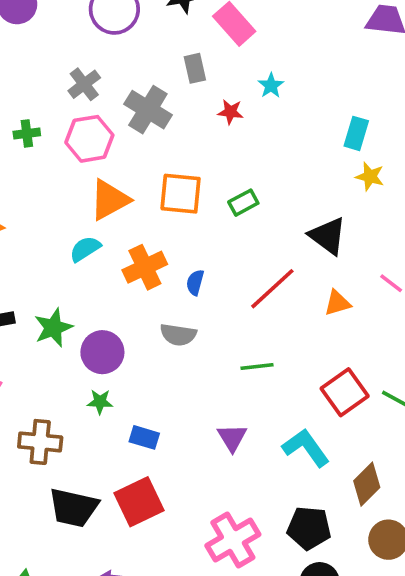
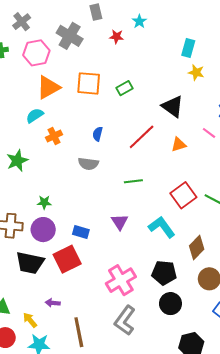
gray cross: (84, 84) -> (22, 22), moved
orange cross: (145, 267) -> (54, 136), moved, size x0.7
purple circle: (102, 352) -> (43, 230), moved
blue rectangle: (144, 437) -> (81, 232), moved

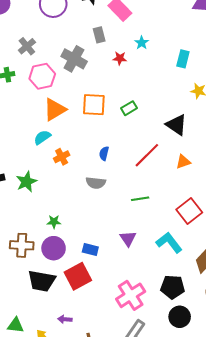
cyan rectangle: (188, 48) -> (183, 59), moved

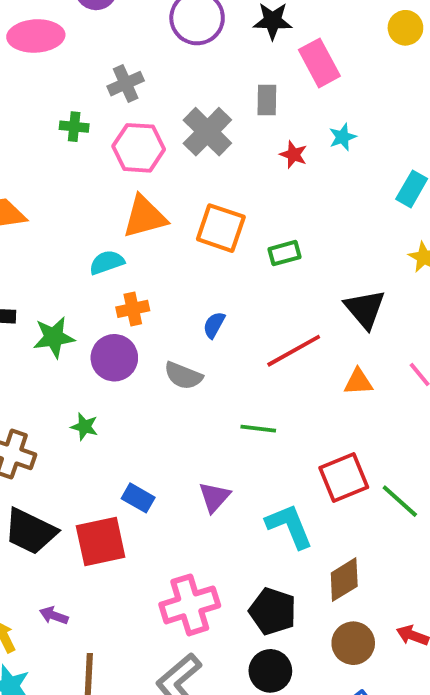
purple circle: (54, 248) -> (114, 358), moved

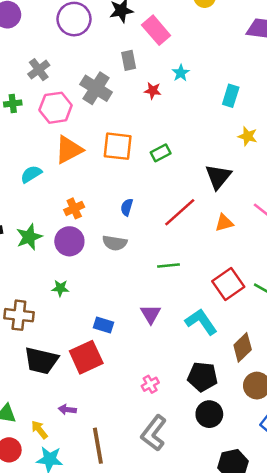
cyan semicircle: (107, 262) -> (31, 174), moved
black triangle: (365, 309) -> (218, 177), turned 32
pink cross: (190, 605) -> (150, 384), size x0.5

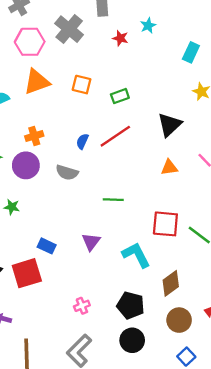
orange square: (118, 146) -> (82, 85), size x0.7
red line: (180, 212) -> (115, 136), moved
red square: (228, 284) -> (165, 224), turned 32

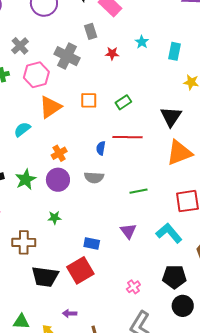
cyan star: (148, 26) -> (142, 42), moved
red line: (115, 136) -> (127, 137), turned 48
orange triangle: (169, 168) -> (179, 153), size x1.8

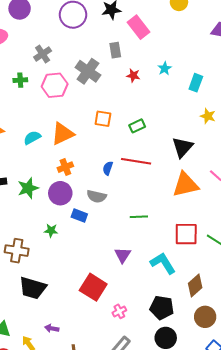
orange triangle: (50, 107) -> (62, 134), moved
blue rectangle: (92, 243) -> (79, 215), moved
red square: (80, 270) -> (93, 287), moved, turned -36

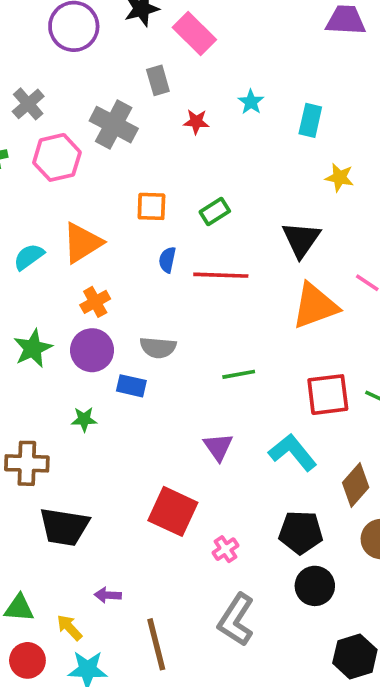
blue semicircle: (108, 168) -> (167, 260), moved

